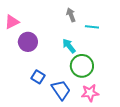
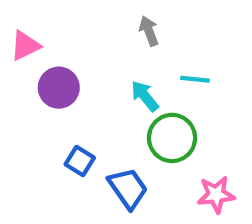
cyan line: (92, 27) -> (195, 79), moved
pink star: (90, 93) -> (216, 195), moved

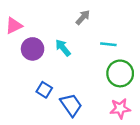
gray arrow: (149, 31) -> (83, 17), turned 63
cyan arrow: (145, 96) -> (63, 48), moved
green circle: (172, 138) -> (120, 73), moved

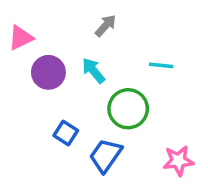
gray arrow: (83, 17) -> (106, 26), moved
green circle: (120, 73) -> (128, 109), moved
blue trapezoid: (71, 105) -> (106, 156), turned -110

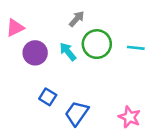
cyan line: (161, 65) -> (136, 48), moved
green circle: (128, 109) -> (97, 44), moved
pink star: (178, 161) -> (130, 117), turned 30

